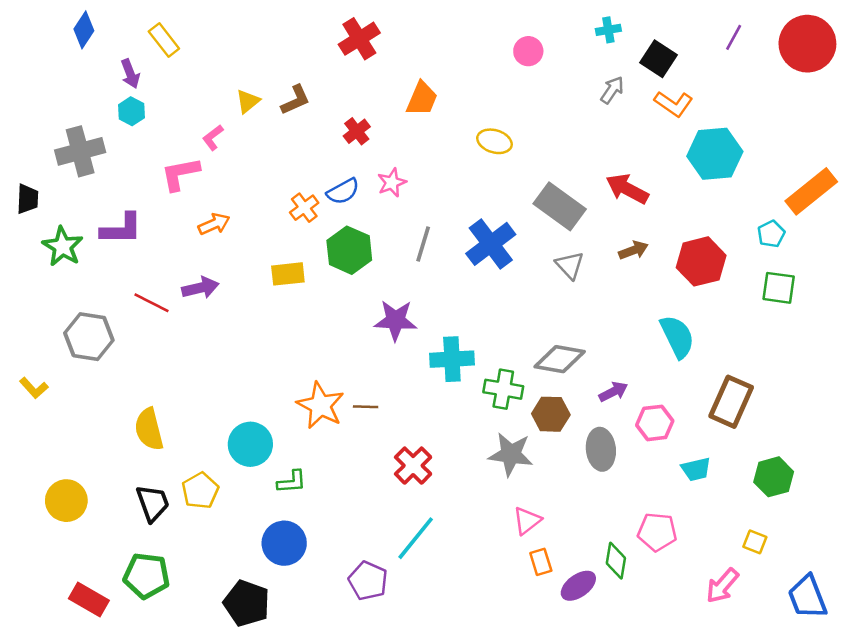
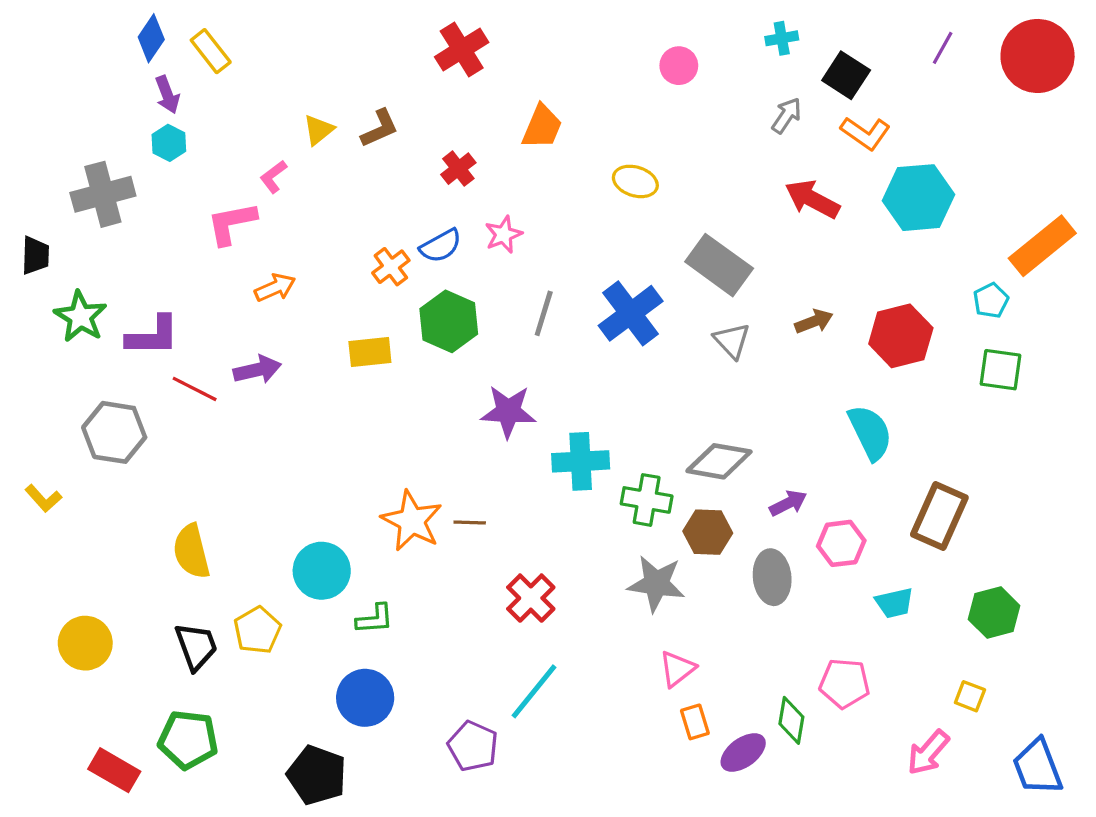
blue diamond: (84, 30) -> (151, 38), moved
red arrow: (627, 189) -> (812, 199), moved
purple L-shape: (121, 229) -> (153, 336), moved

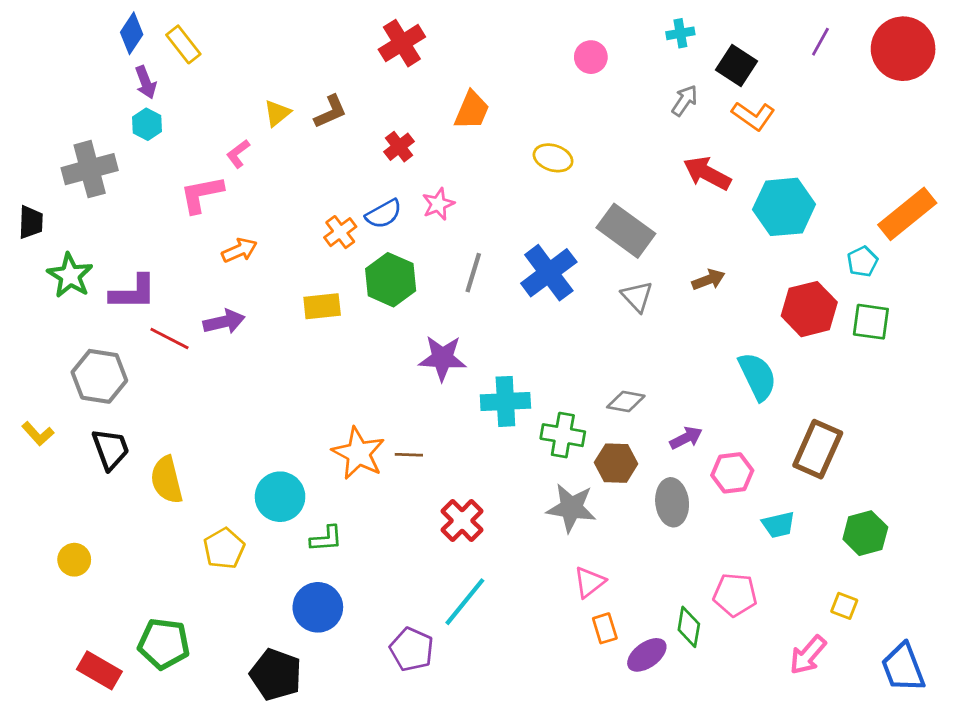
cyan hexagon: (918, 198) -> (784, 207), moved
red hexagon: (901, 336) -> (809, 309), moved
gray diamond: (719, 461) -> (626, 401), size x0.7
yellow circle: (85, 643) -> (74, 560), size x0.7
black trapezoid: (196, 646) -> (111, 449), moved

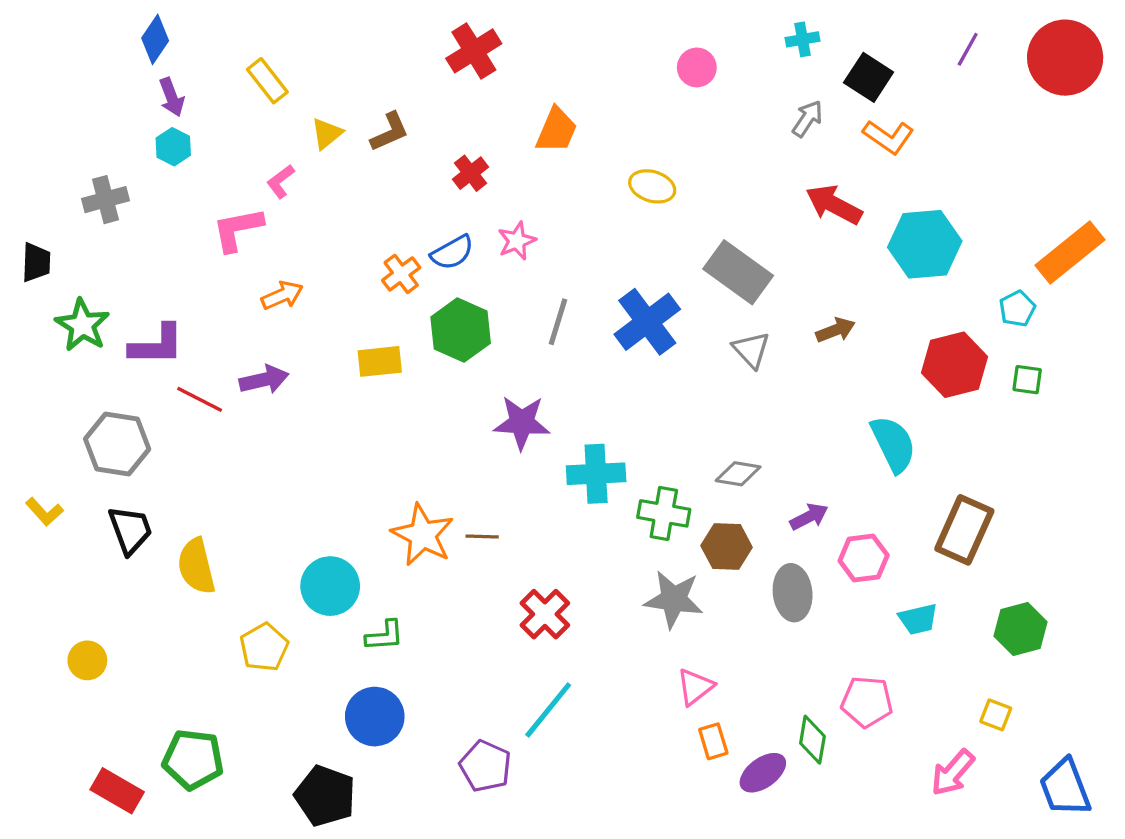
yellow rectangle: (183, 44) -> (267, 81), moved
gray cross: (90, 169) -> (106, 200), size x0.7
green square: (871, 322) -> (1027, 380), size x0.7

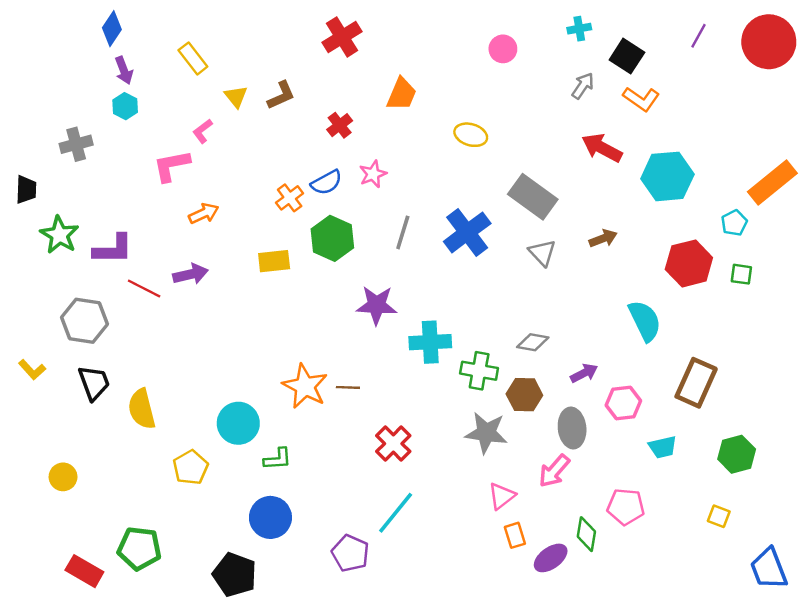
yellow triangle: (327, 134) -> (236, 97), turned -30
pink arrow: (953, 773) -> (554, 471), moved

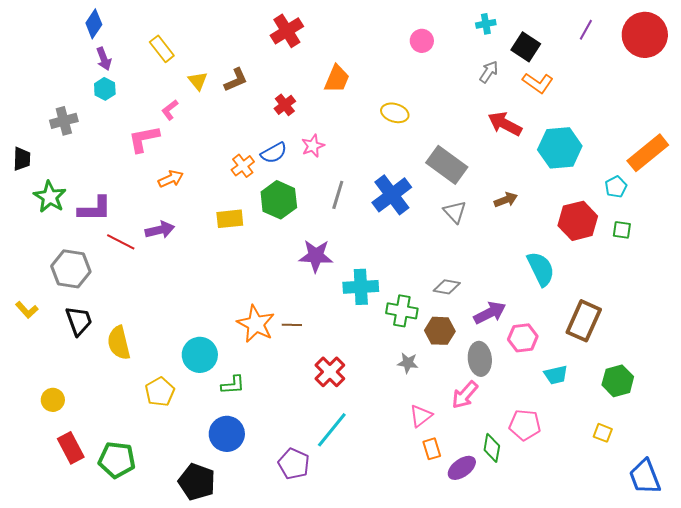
purple arrow: (584, 373) -> (490, 313), size x1.4
gray star: (486, 433) -> (408, 363), size x0.6
red rectangle: (84, 571) -> (71, 448), moved, turned 32

